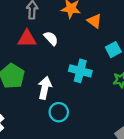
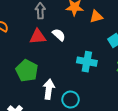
orange triangle: (94, 21) -> (96, 17), turned -48
white arrow: (45, 88) -> (49, 89), moved

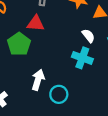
white semicircle: (59, 35) -> (88, 36), moved
green pentagon: (27, 71) -> (19, 44), moved

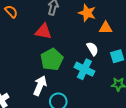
green pentagon: (19, 44) -> (52, 59), moved

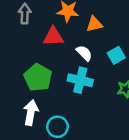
red triangle: (43, 32) -> (53, 37), moved

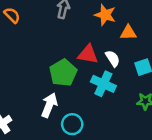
red triangle: (53, 37) -> (88, 54), moved

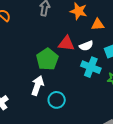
white semicircle: (113, 58) -> (86, 46), turned 104
cyan cross: (103, 84) -> (91, 67), moved

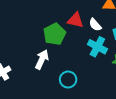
white semicircle: (86, 46) -> (95, 25), turned 64
cyan circle: (57, 100) -> (68, 80), moved

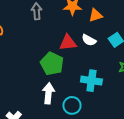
cyan cross: (97, 47) -> (91, 81), moved
cyan circle: (68, 80) -> (72, 105), moved

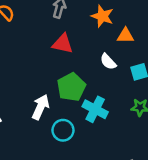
red triangle: (68, 43) -> (63, 44), moved
green pentagon: (52, 64) -> (71, 87), moved

